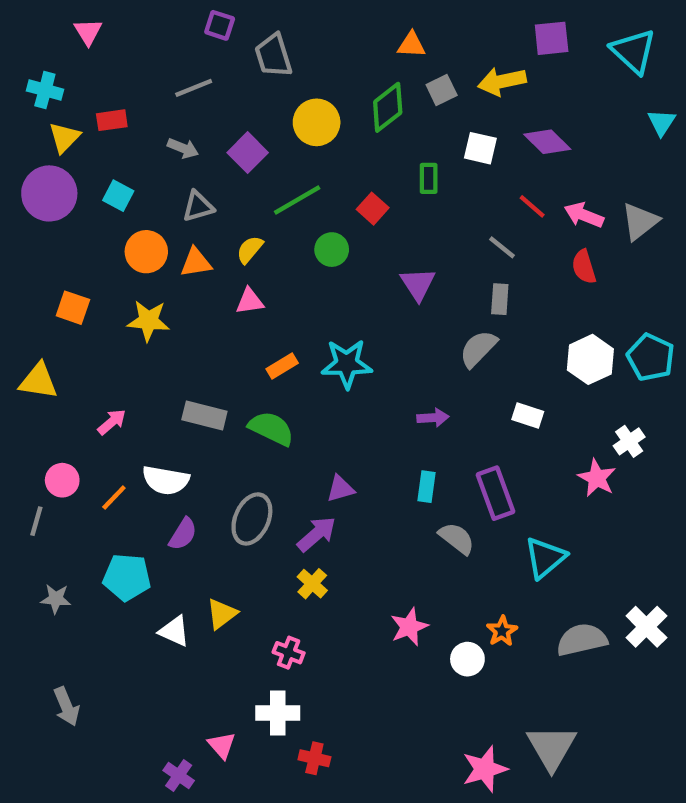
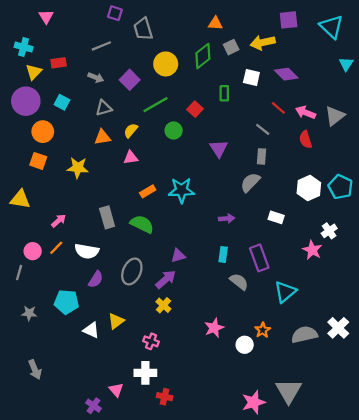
orange circle: (146, 252) -> (43, 132), moved
gray rectangle: (204, 416) -> (107, 217), turned 60
orange line: (114, 497) -> (56, 248), moved

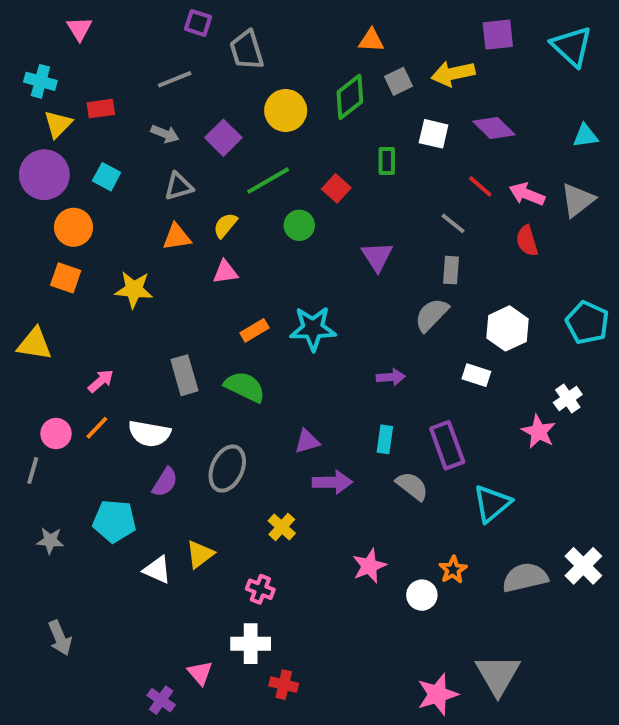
cyan triangle: (346, 64) -> (585, 136), moved, turned 49
white hexagon: (309, 188) -> (507, 328), moved
purple arrow: (166, 279) -> (332, 482), moved, turned 40

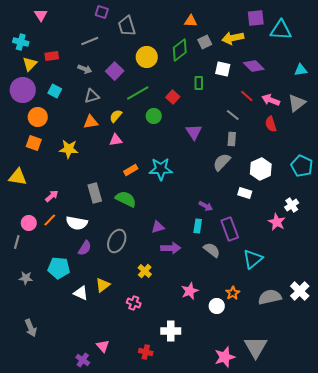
cyan triangle: (572, 46) -> (281, 30), moved, turned -40
purple arrow: (391, 377) -> (206, 206), moved, turned 32
white cross: (251, 644) -> (171, 331), moved

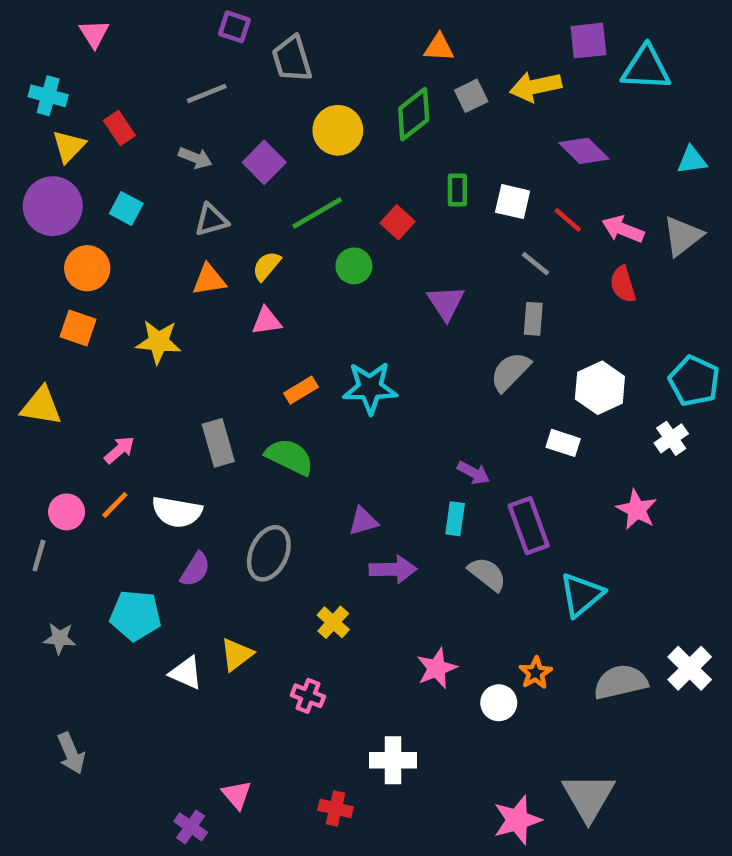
red rectangle: (52, 56) -> (119, 128), turned 64
white square: (223, 69) -> (513, 202), moved
white cross: (292, 205) -> (671, 438), moved

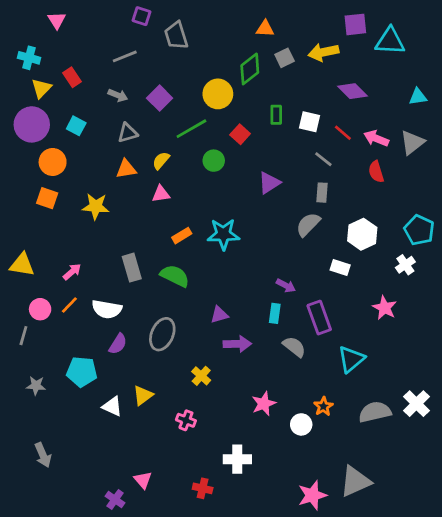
yellow circle: (338, 130) -> (218, 94), moved
purple triangle: (446, 303) -> (269, 183), turned 30
yellow triangle: (41, 406) -> (22, 265), moved
gray triangle: (588, 797) -> (355, 481), turned 36

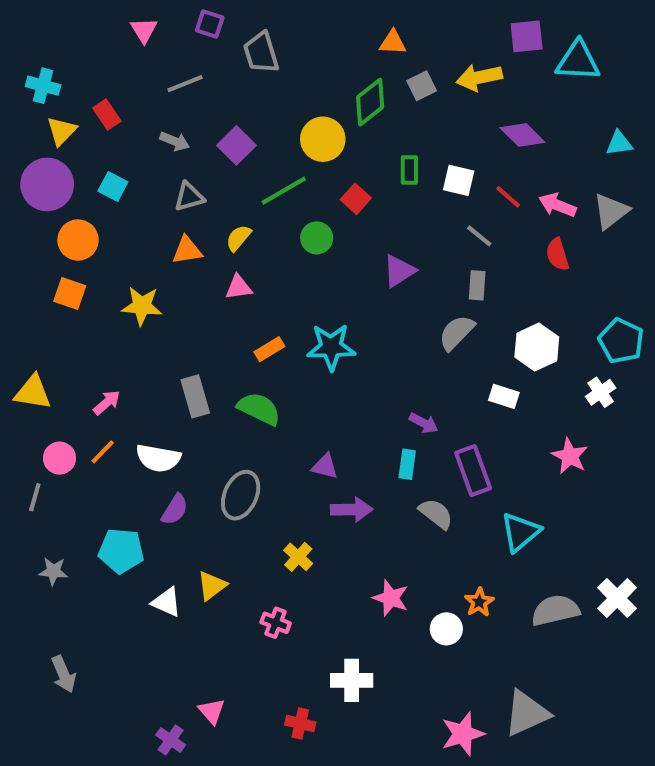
pink triangle: (57, 20) -> (144, 30), moved
purple triangle: (219, 315) -> (325, 466), turned 30
pink star: (264, 404) -> (391, 598), turned -30

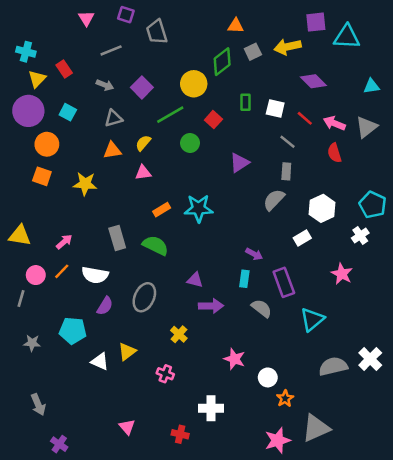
white rectangle: (504, 396) -> (302, 238), turned -49
orange star: (479, 602) -> (285, 398), moved
purple cross: (171, 740) -> (59, 444), moved

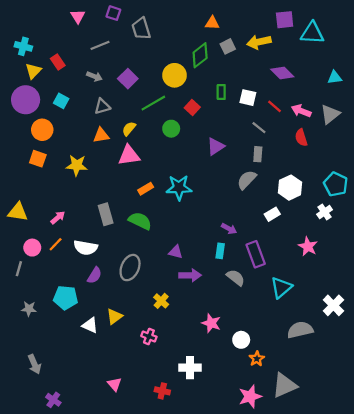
pink triangle: (143, 173) -> (129, 155), size x1.5
white cross: (370, 359) -> (333, 305), moved

